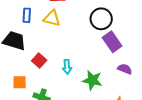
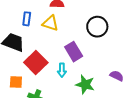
purple rectangle: (112, 42) -> (74, 52), moved
red square: (39, 60) -> (36, 62), size x1.6

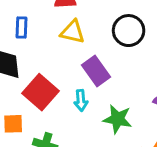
yellow triangle: (50, 23) -> (73, 32), moved

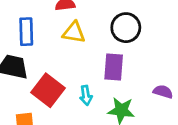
blue rectangle: (21, 28) -> (26, 32), size x1.4
purple rectangle: (96, 71) -> (114, 67), moved, turned 44

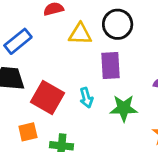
blue rectangle: (26, 32) -> (18, 41), turned 60
yellow triangle: (74, 32) -> (80, 34), moved

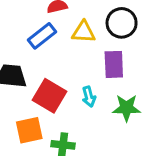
blue rectangle: (18, 41) -> (42, 36), moved
orange square: (28, 132) -> (29, 130), size x1.4

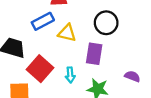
yellow triangle: (84, 32) -> (67, 33), moved

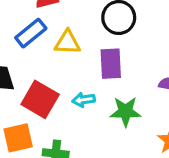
cyan arrow: (70, 75) -> (84, 100), turned 98

